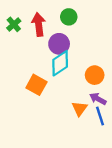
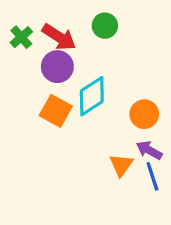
red arrow: (39, 24) -> (59, 37), turned 130
purple circle: (59, 44) -> (57, 67), moved
orange square: (36, 85) -> (56, 111), moved

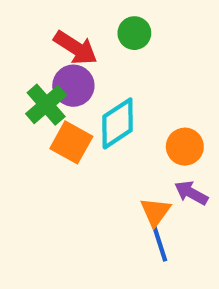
green cross: (21, 37) -> (46, 105), moved, size x1.4
blue line: (152, 176) -> (160, 243), moved

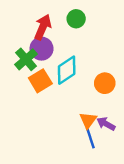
red arrow: (76, 48) -> (43, 27), turned -100
orange square: (71, 142) -> (40, 81), turned 30
purple arrow: (191, 193) -> (106, 124), moved

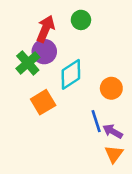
orange square: (40, 81) -> (43, 102), moved
orange triangle: (88, 120) -> (114, 154), moved
blue line: (90, 138) -> (96, 121), moved

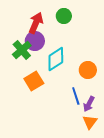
purple arrow: (113, 131) -> (89, 104), turned -91

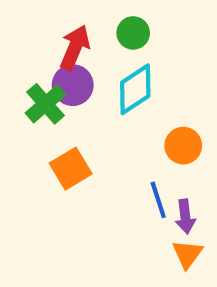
cyan diamond: (56, 59) -> (135, 89), moved
purple arrow: (89, 104) -> (185, 216), turned -35

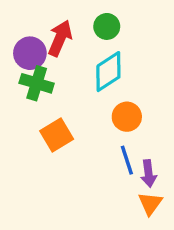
purple circle: (73, 85) -> (30, 53), moved
green cross: (46, 104) -> (37, 83), turned -32
orange circle: (183, 146) -> (127, 117), moved

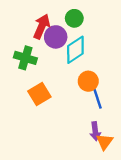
purple circle: (30, 53) -> (56, 37), moved
blue line: (127, 160) -> (98, 99), moved
purple arrow: (149, 173) -> (95, 131), moved

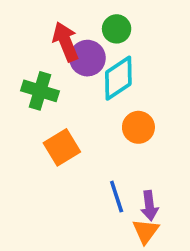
red arrow: (42, 26) -> (66, 42), turned -45
blue line: (98, 99) -> (117, 197), moved
orange triangle: (105, 142) -> (146, 231), moved

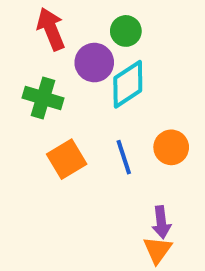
red arrow: (66, 42) -> (51, 29), moved
orange circle: (138, 127) -> (171, 147), moved
blue line: (117, 197) -> (124, 157), moved

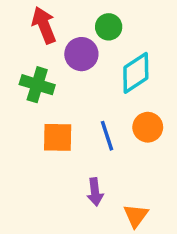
cyan diamond: (128, 84) -> (136, 73), moved
orange square: (67, 159) -> (58, 137), turned 32
purple arrow: (161, 222) -> (95, 192), moved

